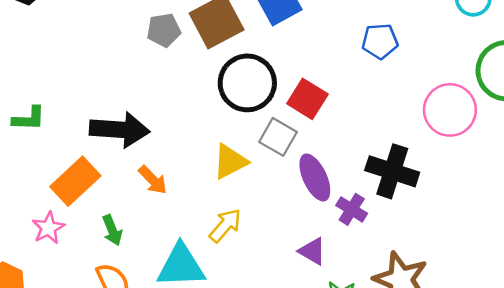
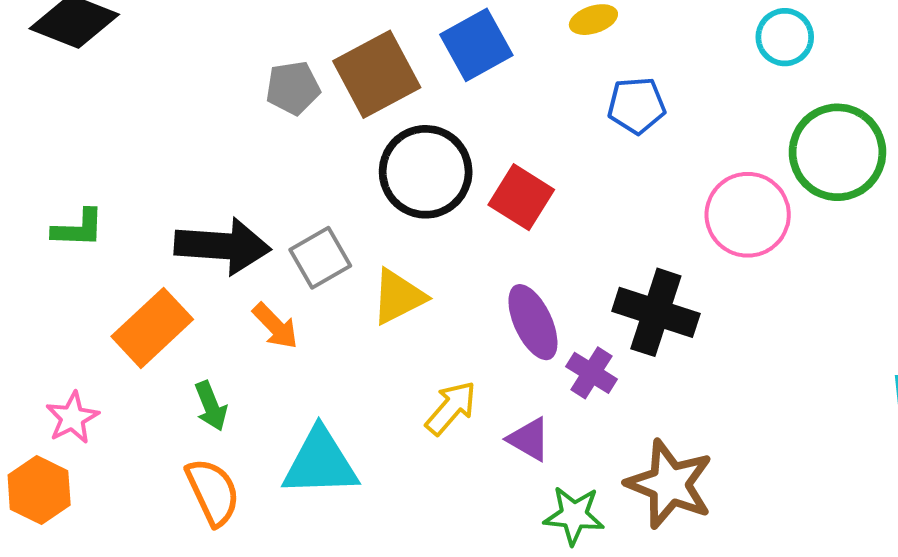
gray square: (278, 137) -> (320, 258), moved, turned 30
yellow arrow: (225, 225) -> (451, 408), moved
pink star: (48, 228) -> (72, 418), moved

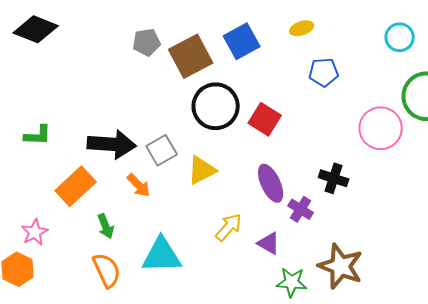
gray pentagon: (293, 88) -> (147, 42), moved
black cross: (656, 312) -> (334, 178), size x0.7

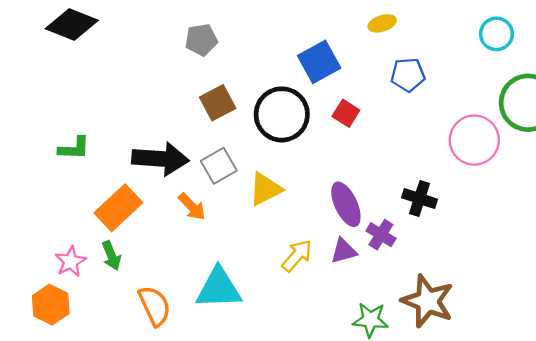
blue square: (242, 41) -> (319, 62), moved
brown square: (191, 56) -> (218, 103), moved, size x0.7
red square: (265, 119) -> (346, 113), moved, size x0.7
green arrow: (106, 226) -> (111, 256), moved
purple triangle: (269, 243) -> (344, 251), moved, turned -45

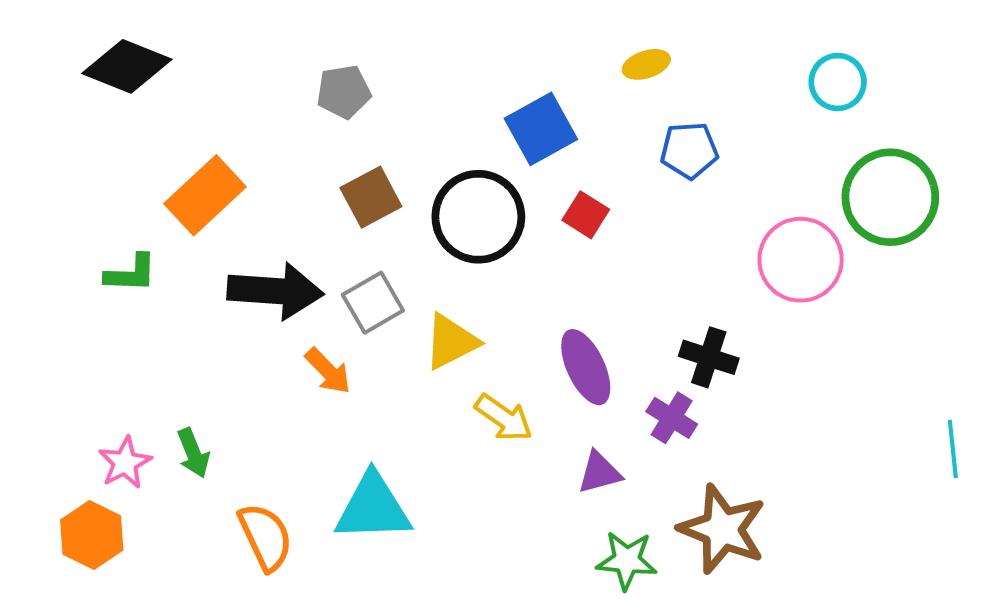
orange rectangle: (118, 208) -> (205, 195), moved
purple cross: (381, 235) -> (672, 418), moved
purple triangle: (344, 251) -> (599, 473), moved
yellow arrow: (297, 256) -> (504, 418), moved, turned 84

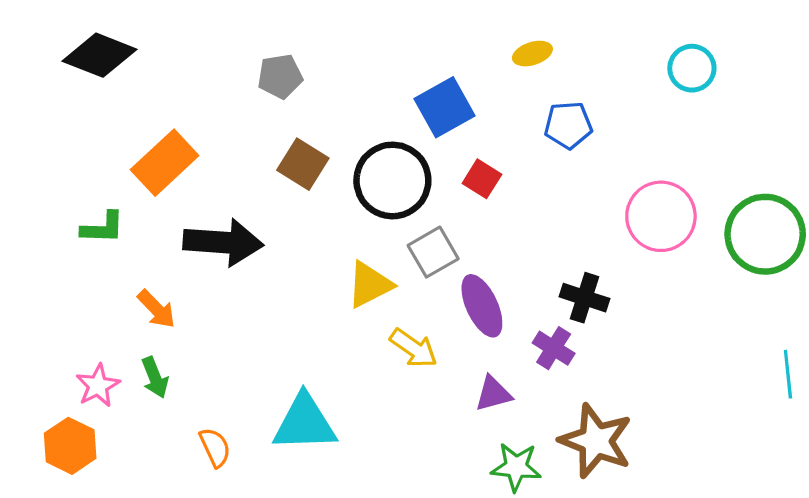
brown square: (371, 197) -> (303, 164), turned -30
green circle: (890, 197) -> (765, 234), moved
gray square: (373, 303) -> (433, 252), moved
orange arrow: (328, 371) -> (156, 309), moved
orange semicircle: (266, 537) -> (215, 447), size x0.7

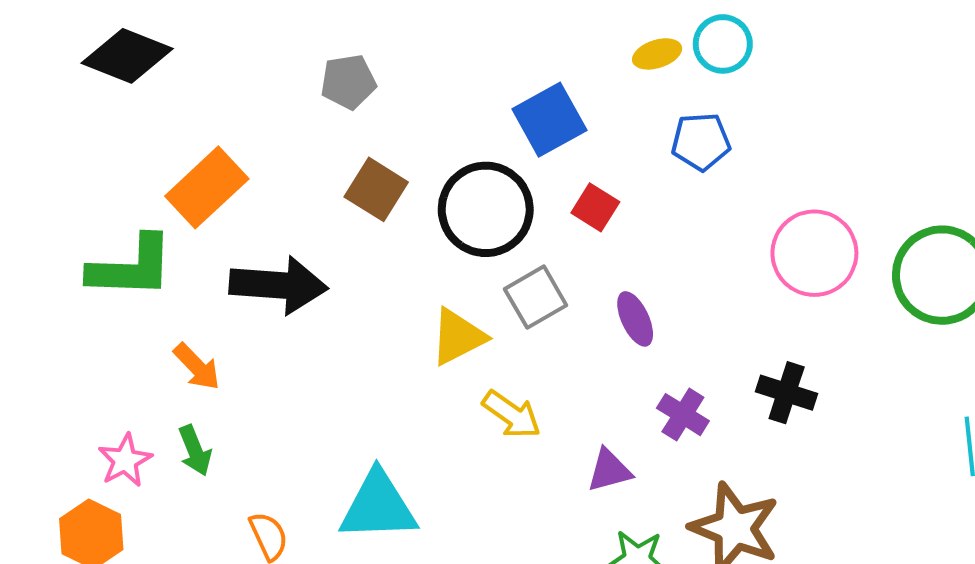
cyan circle: (692, 68) -> (723, 44), moved
green L-shape: (103, 228) -> (131, 267), size x1.6
black cross: (584, 298) -> (787, 393), moved
purple ellipse: (482, 306) -> (635, 319), moved, size x0.7

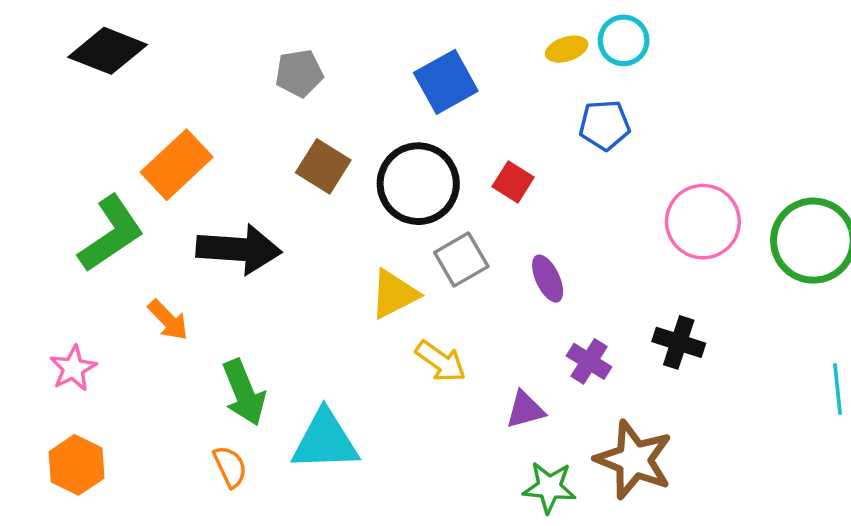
blue square: (549, 120) -> (446, 82), moved
green L-shape: (131, 267) -> (111, 234), turned -36
green arrow: (195, 450) -> (244, 392), moved, size x1.5
pink star: (125, 460) -> (73, 368), moved

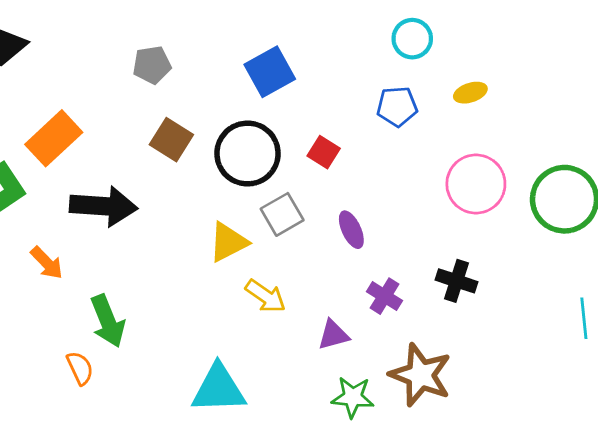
yellow ellipse: (567, 49) -> (470, 93), moved
cyan triangle: (325, 441) -> (218, 389), moved
orange semicircle: (230, 467) -> (80, 368), moved

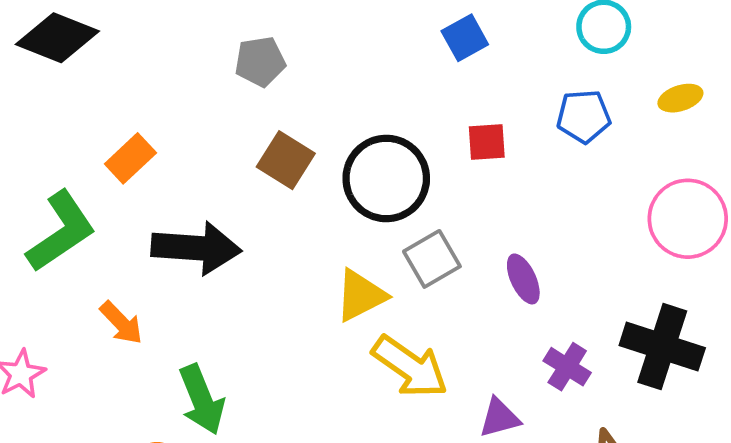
blue square: (270, 72) -> (465, 38), moved, size x0.7
orange rectangle: (54, 138) -> (130, 158), size x0.7
red square: (324, 152) -> (487, 142), moved, turned -36
black cross: (457, 281) -> (662, 347), size x1.5
yellow arrow: (265, 296) -> (410, 367), size x1.4

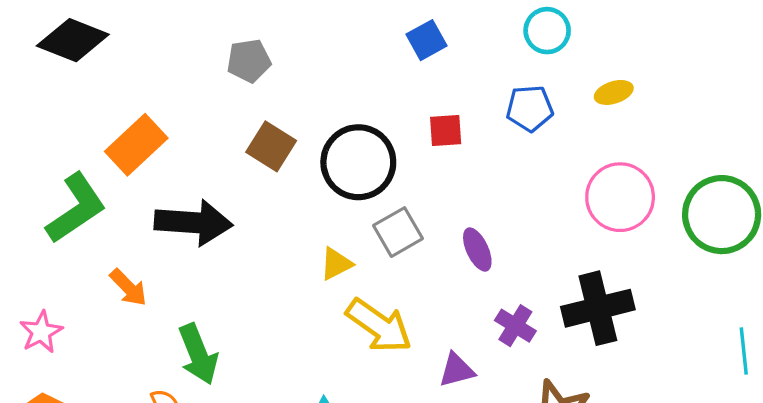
orange rectangle: (130, 158) -> (136, 145), size x1.4
yellow triangle: (361, 295) -> (336, 264), size x0.7
black cross: (662, 347) -> (598, 308), turned -32

